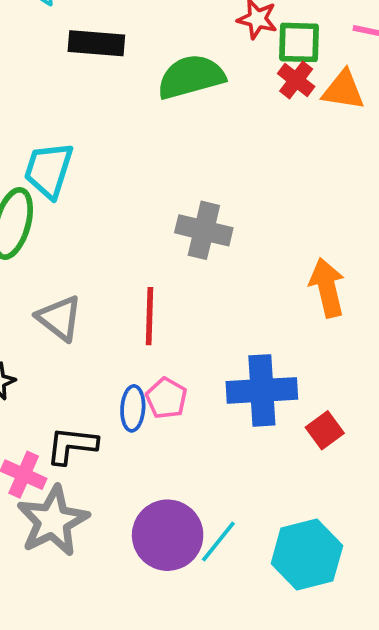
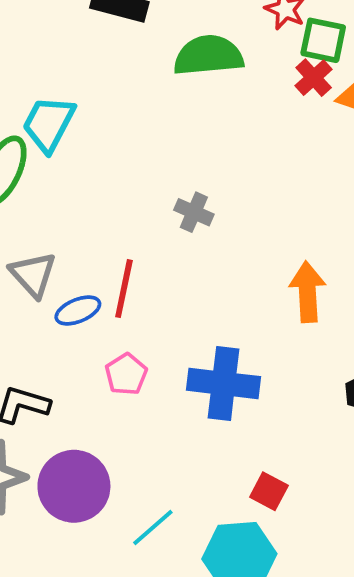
gray cross: (204, 230) -> (194, 212), size x0.7
blue ellipse: (133, 408) -> (78, 311), moved, turned 54
red square: (325, 430) -> (269, 491), moved, turned -36
purple circle: (168, 535) -> (74, 486), moved

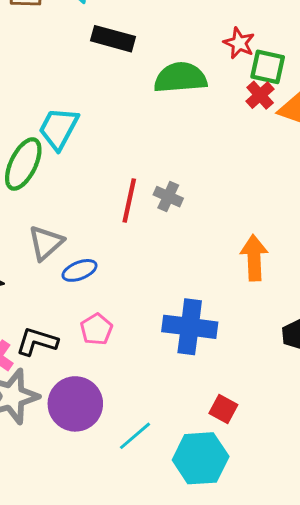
gray triangle: (33, 274) -> (46, 243), turned 30
red line: (124, 289) -> (129, 201), moved
pink pentagon: (126, 374) -> (96, 329), moved

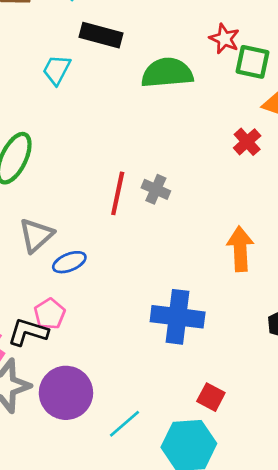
red cross: (260, 95) -> (247, 142), moved
cyan trapezoid: (59, 128) -> (57, 70), moved, size x0.7
pink pentagon: (96, 329) -> (50, 314), moved

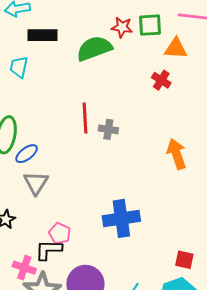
red star: (224, 39) -> (122, 27), moved
red line: (118, 193) -> (85, 118), moved
blue ellipse: (69, 262) -> (27, 154), moved
blue cross: (178, 317) -> (121, 218), moved

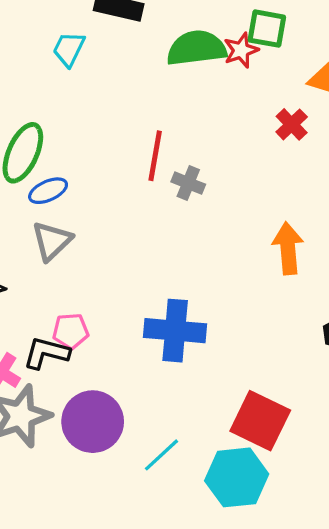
green square: (150, 25) -> (267, 29), moved
red star: (122, 27) -> (241, 50), moved, turned 30
pink pentagon: (60, 233) -> (71, 331), turned 30
red square: (184, 260) -> (260, 421), size x1.8

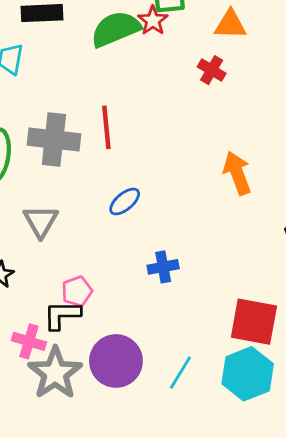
gray cross: (188, 183) -> (54, 140), moved, size x1.8
blue ellipse: (48, 191) -> (125, 201), moved
blue cross: (175, 331) -> (163, 267), size x0.6

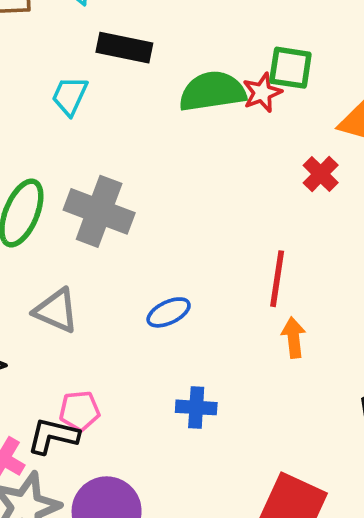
red line: (106, 127) -> (277, 279), moved
orange arrow: (237, 173) -> (294, 338), moved, size x0.7
gray triangle: (41, 221) -> (56, 311), turned -51

